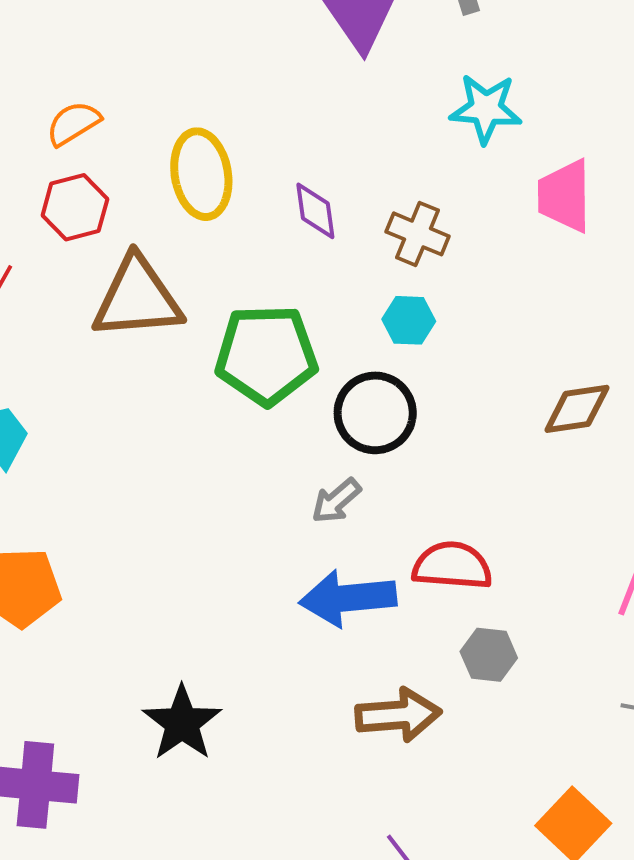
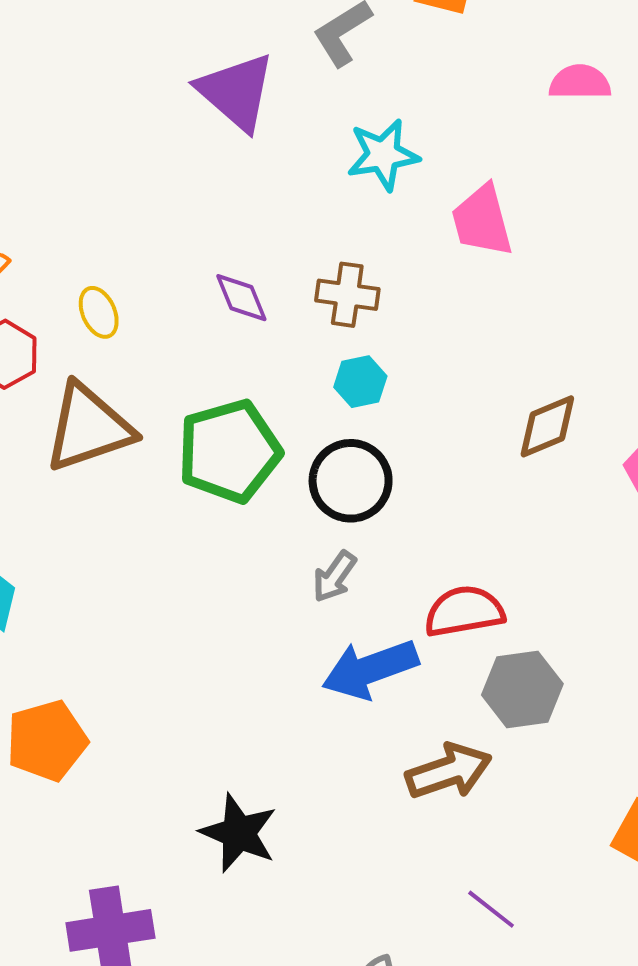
yellow ellipse: (201, 174) -> (99, 312), moved, size x0.6
gray hexagon: (489, 655) -> (522, 689), size x1.4

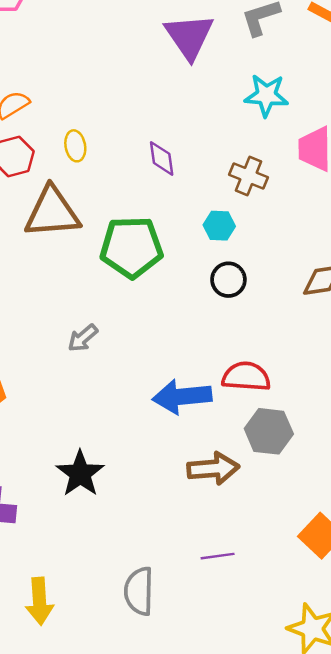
brown cross: (347, 295) -> (248, 176), moved
black circle: (351, 481) -> (228, 280), moved, size x0.7
gray arrow: (334, 577) -> (83, 338), moved
purple line: (491, 909) -> (218, 556), turned -60

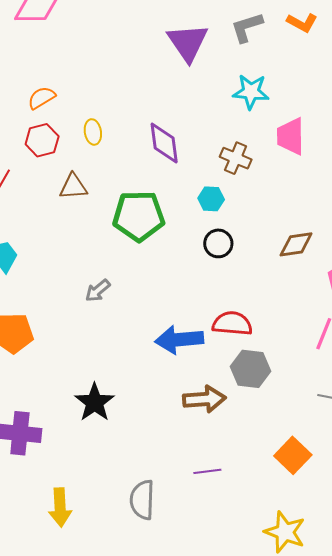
purple diamond: (162, 158) -> (164, 143), size x1.4
brown triangle: (52, 212) -> (73, 187), size x0.6

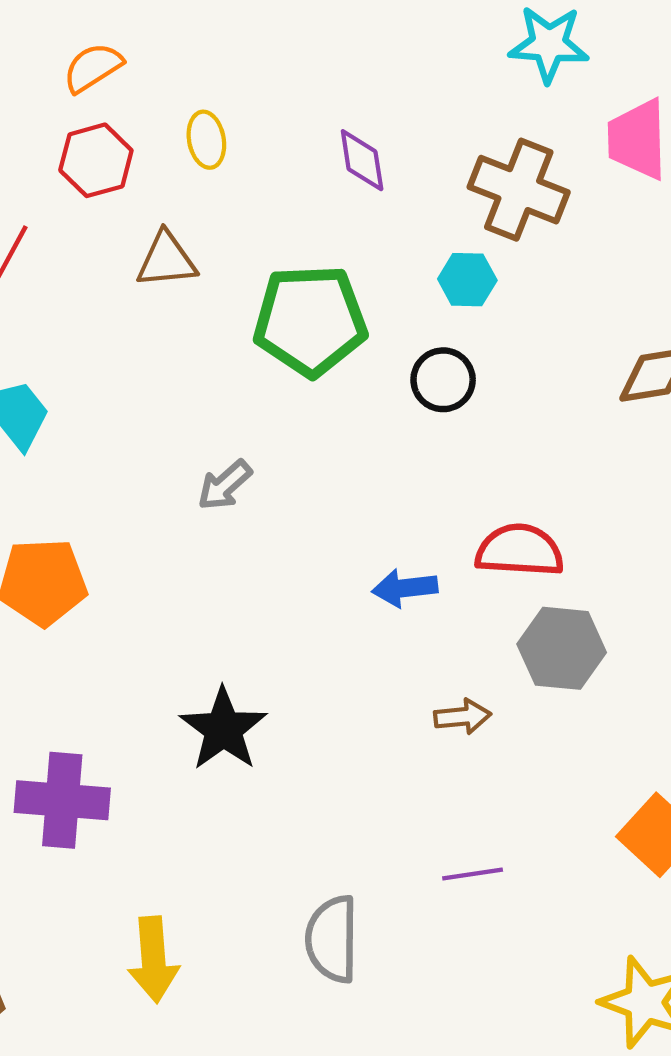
purple diamond: (164, 143) -> (362, 160), size x0.7
brown cross: (236, 158) -> (519, 190), size x1.4
black circle: (218, 243) -> (443, 380), moved
blue arrow: (179, 340) -> (405, 588), size x0.6
brown arrow: (204, 399) -> (463, 717), size x0.6

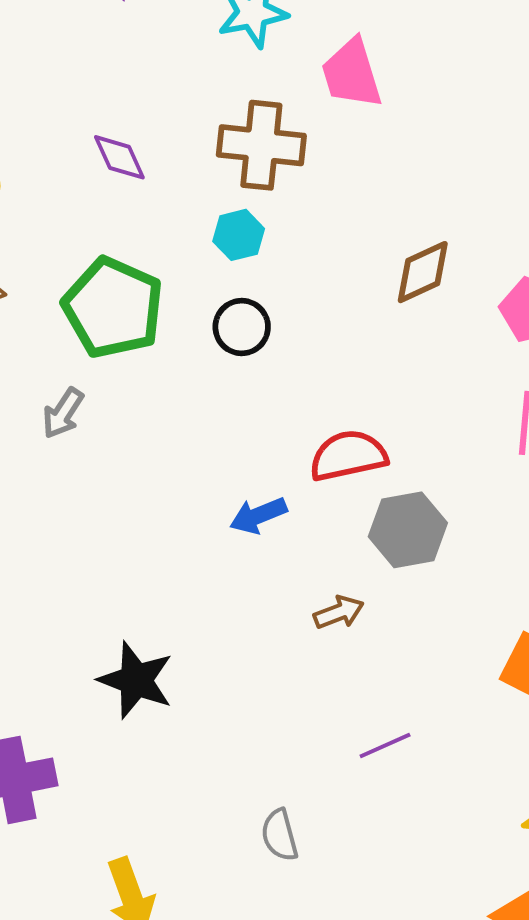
green pentagon: (310, 321) -> (113, 308), turned -30
gray arrow: (225, 485) -> (63, 413), moved
gray semicircle: (332, 939) -> (280, 835), size x0.7

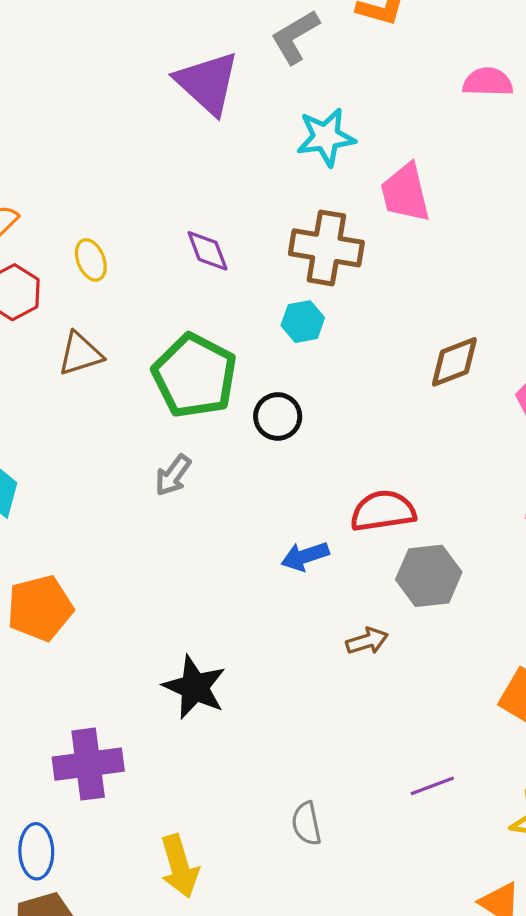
black circle: (242, 327) -> (278, 416), moved
gray arrow: (63, 413) -> (173, 475), moved
purple line: (385, 746) -> (432, 786), moved

